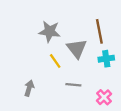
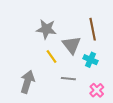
cyan cross: (106, 59) -> (91, 60), moved, turned 32
gray arrow: (29, 88) -> (27, 82), size x1.5

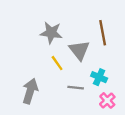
cyan cross: (91, 60) -> (99, 77), moved

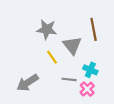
gray arrow: (30, 91) -> (28, 83), turned -140
pink cross: (107, 100) -> (87, 89), moved

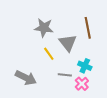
gray arrow: (28, 83) -> (26, 78), turned -120

